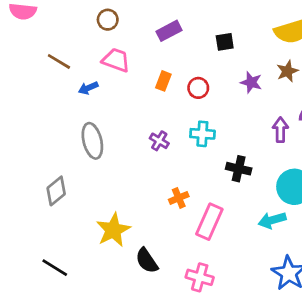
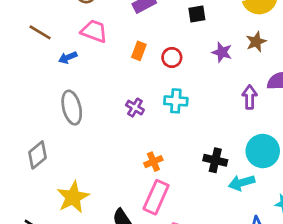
black cross: (239, 169) -> (215, 160), moved
pink rectangle: (209, 222) -> (156, 197), moved
yellow star: (113, 230) -> (73, 197), moved

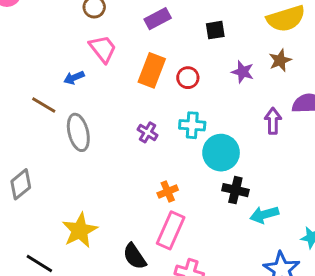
pink trapezoid: (94, 31) -> (103, 49), turned 32
brown line: (40, 32) -> (44, 105), moved
orange rectangle: (139, 51) -> (152, 70), size x1.6
cyan circle: (263, 151) -> (221, 153), moved
gray diamond: (37, 155) -> (21, 184), moved

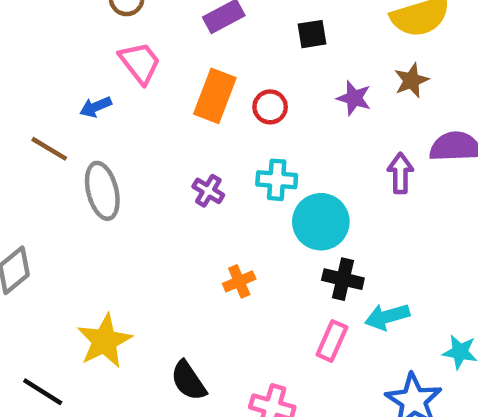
pink rectangle: (171, 230) -> (332, 341), moved, size x0.7

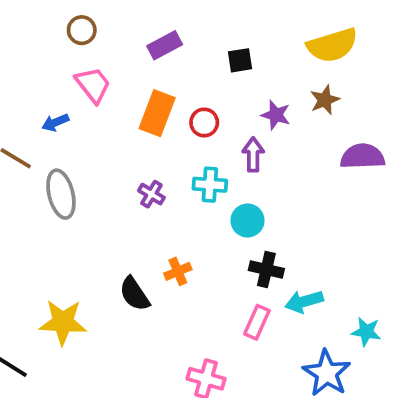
purple arrow: (400, 173) -> (253, 155), moved
cyan circle: (321, 222) -> (248, 220), size x0.7
yellow star: (105, 341) -> (63, 322), turned 30
black semicircle: (188, 381) -> (134, 294), moved

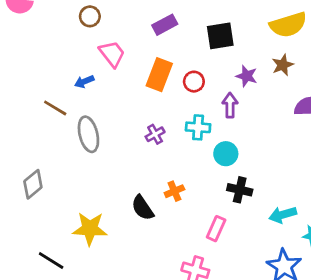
brown circle: (82, 30) -> (90, 16), moved
black square: (240, 60) -> (220, 36), size x1.5
purple cross: (151, 194) -> (155, 134), turned 30
cyan arrow: (304, 302) -> (283, 215), moved
pink rectangle: (257, 322) -> (216, 229), moved

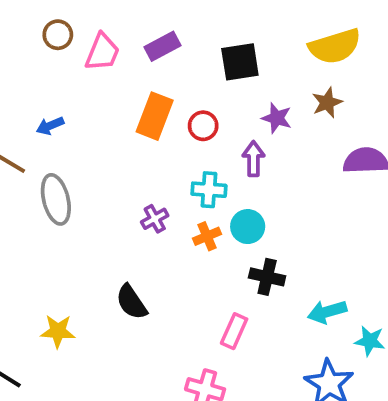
pink trapezoid: (112, 54) -> (102, 52), moved, turned 60
purple cross: (155, 134) -> (155, 219), moved
orange cross: (174, 191) -> (207, 236), moved
yellow star: (90, 229) -> (58, 331), size x0.7

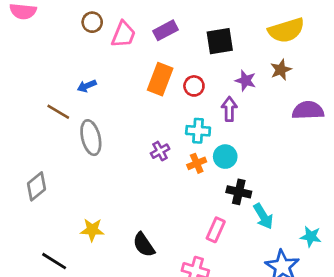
black semicircle: (131, 302) -> (144, 245), moved
cyan arrow: (327, 312) -> (263, 216), moved, turned -105

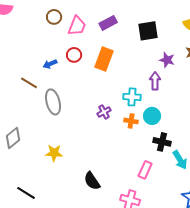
red circle: (194, 86) -> (74, 55), moved
orange cross: (197, 163) -> (131, 121), turned 32
yellow star: (92, 230) -> (54, 153), moved

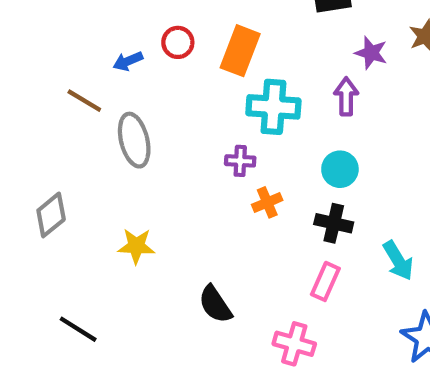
cyan cross: (132, 97) -> (273, 107), moved, size x1.4
purple cross: (104, 112) -> (240, 161), turned 32
orange cross: (131, 121) -> (267, 202), moved, turned -32
black cross: (162, 142) -> (334, 223), moved

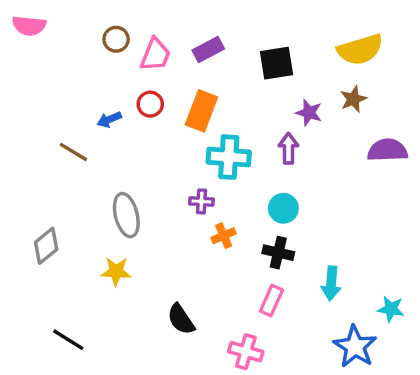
gray ellipse: (134, 140) -> (126, 215), moved
cyan arrow: (398, 261) -> (331, 283), turned 36

